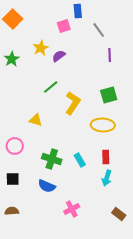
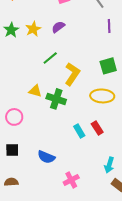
yellow star: (41, 48) -> (33, 29), moved
red rectangle: (106, 157) -> (97, 128), moved, turned -32
green cross: (52, 159) -> (56, 99), moved
cyan arrow: (107, 178) -> (109, 165), moved

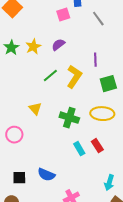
purple line: (109, 26) -> (95, 60), moved
yellow L-shape: (72, 74) -> (74, 77), moved
yellow triangle: (35, 91) -> (35, 109), turned 32
green cross: (56, 99) -> (69, 118), moved
black square: (12, 150) -> (19, 178), moved

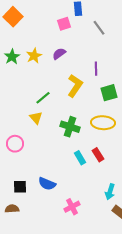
green line: (50, 76) -> (43, 98), moved

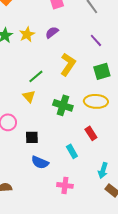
purple line: (96, 69) -> (96, 40), moved, turned -40
cyan rectangle: (80, 158) -> (72, 151), moved
black square: (20, 187) -> (32, 137), moved
pink cross: (72, 207) -> (65, 185), turned 35

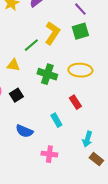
green square: (102, 71) -> (80, 31), moved
green line: (36, 76) -> (31, 45), moved
yellow triangle: (29, 96) -> (13, 65), turned -40
black square: (32, 137) -> (16, 95), moved, turned -32

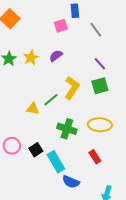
yellow triangle: (13, 65) -> (33, 109), moved
cyan rectangle: (56, 120) -> (56, 162), moved, size x1.5
blue semicircle: (24, 131) -> (71, 182), moved

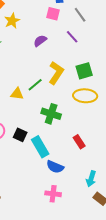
pink square: (61, 26) -> (53, 14), moved, turned 32
yellow star: (31, 58) -> (12, 21), moved
purple line: (100, 64) -> (72, 37), moved
yellow ellipse: (100, 125) -> (85, 96), moved
black square: (36, 150) -> (20, 135), turned -32

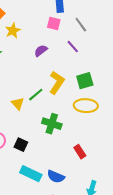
yellow triangle: (17, 94) -> (18, 104), turned 40
cyan rectangle: (40, 147) -> (31, 174), moved, turned -35

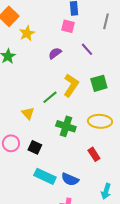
gray line: (81, 25) -> (106, 21), moved, turned 49
yellow triangle: (18, 104) -> (28, 113), moved
yellow ellipse: (86, 106) -> (100, 121), moved

